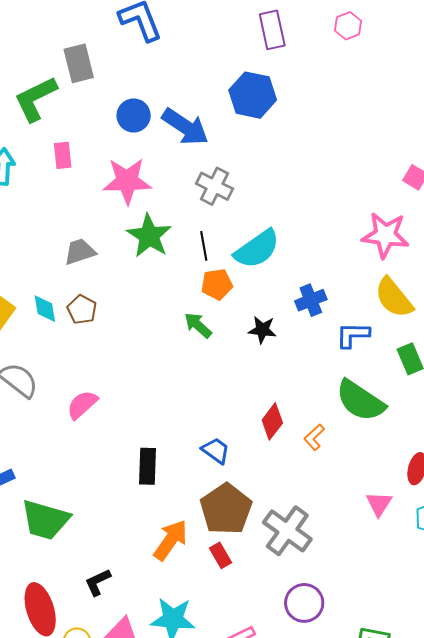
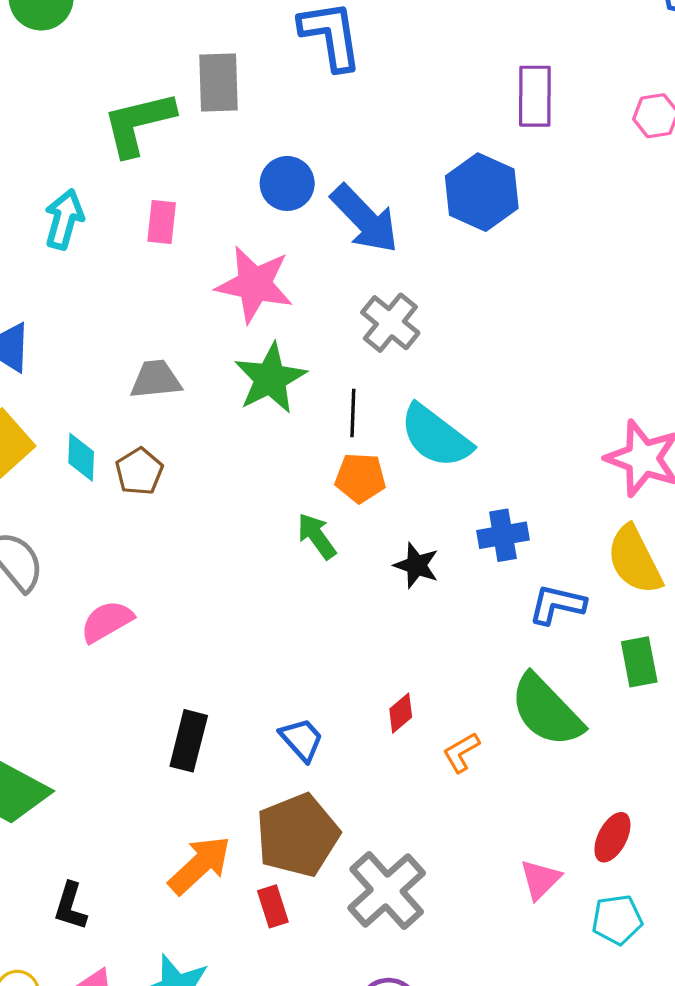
cyan semicircle: (257, 249) -> (436, 436), turned 60
red diamond: (272, 421) -> (401, 713), size x0.7
black L-shape: (98, 582) -> (70, 906), turned -60

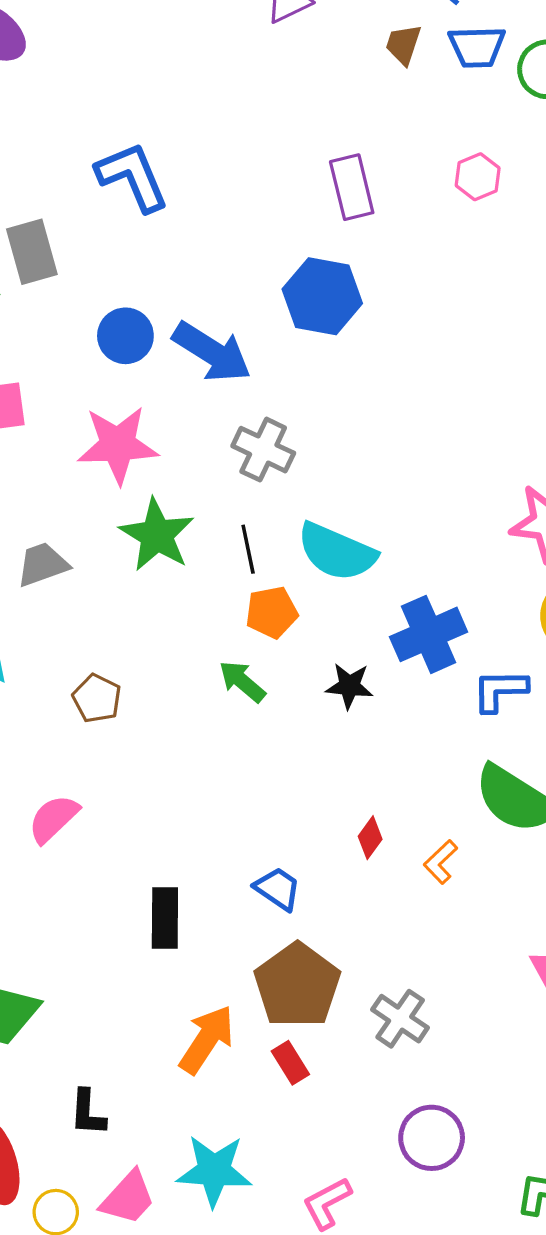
brown pentagon: (139, 471) -> (97, 698), moved
blue cross: (503, 535) -> (429, 634), size x1.4
gray cross: (387, 890) -> (400, 1019), size x0.7

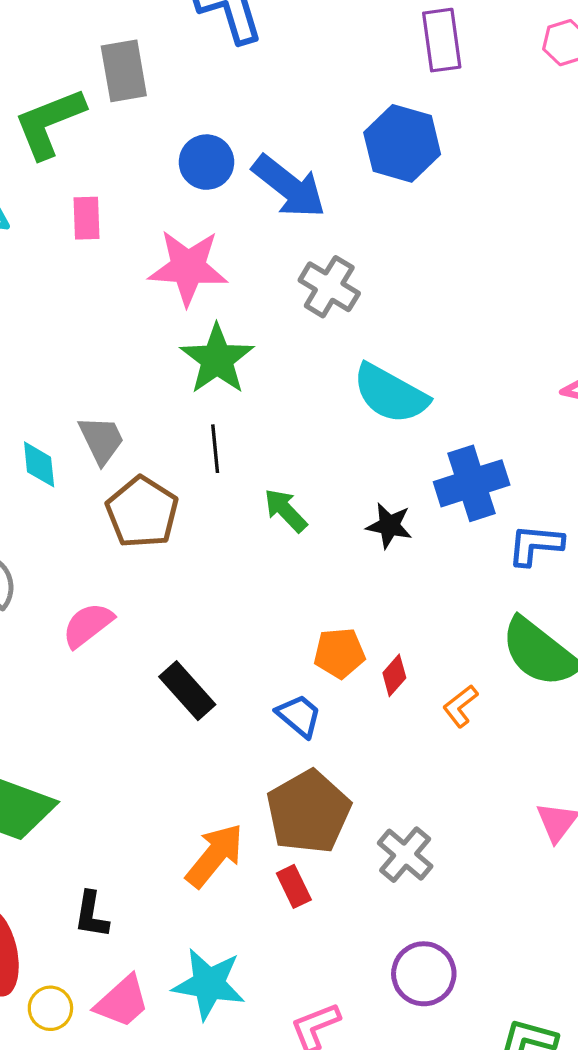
black line: (248, 549) -> (215, 449), moved
gray trapezoid: (43, 564) -> (101, 440), moved, turned 78
orange pentagon: (272, 612) -> (339, 653), moved
brown pentagon: (97, 698) -> (142, 512), size x1.5
black rectangle: (165, 918) -> (187, 691), moved, turned -48

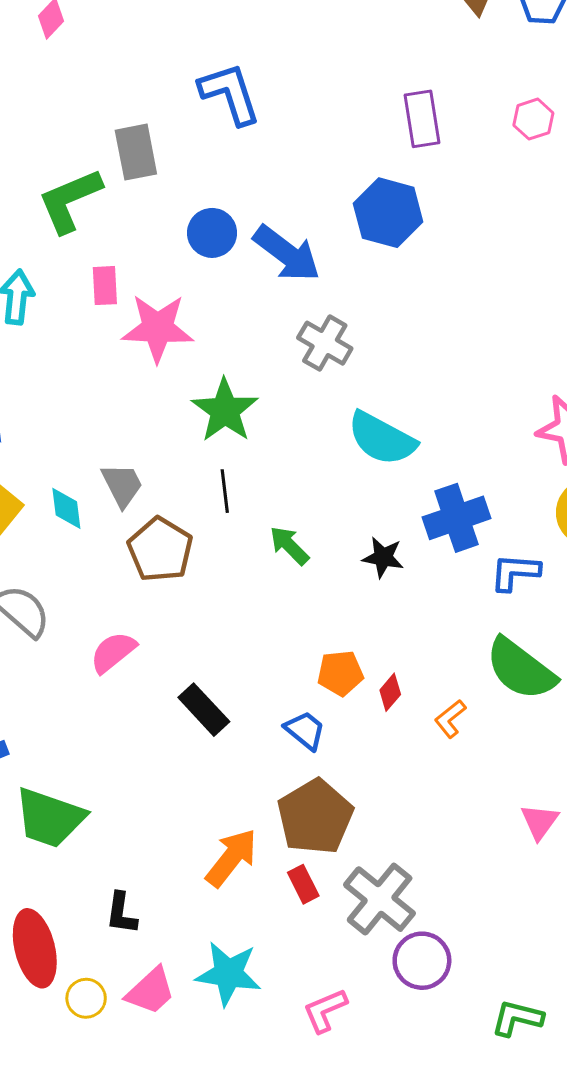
pink star: (188, 267) -> (158, 328), moved
gray cross: (405, 855) -> (380, 899), moved, size x1.4

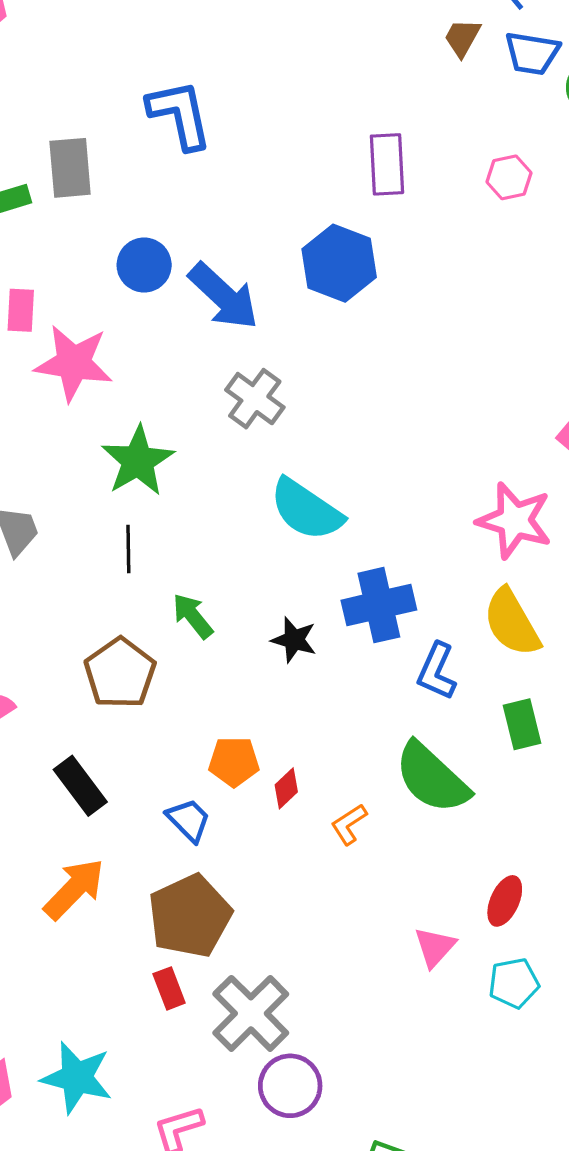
brown pentagon: (160, 550) -> (120, 673), moved
blue L-shape: (515, 572) -> (437, 671), turned -76
orange arrow: (231, 858) -> (74, 889), moved

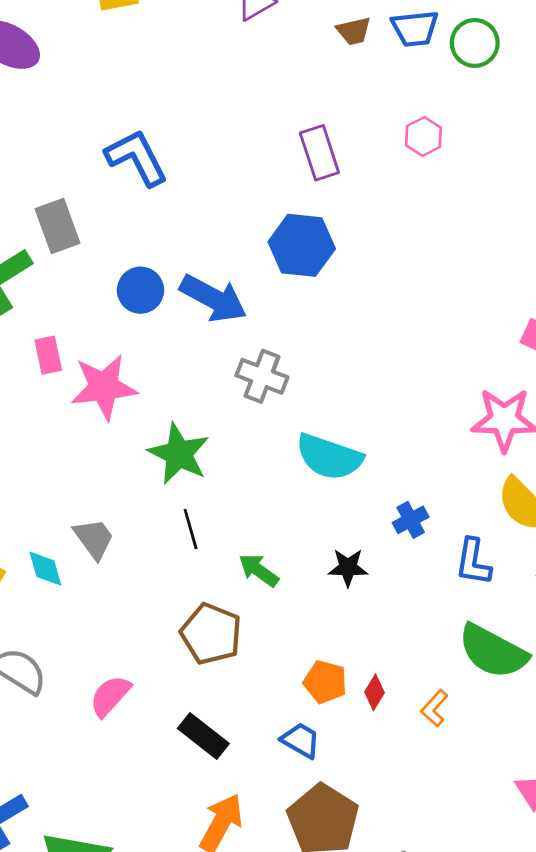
brown trapezoid: (462, 38) -> (354, 31), turned -117
blue cross: (379, 605) -> (411, 520), size x0.6
orange pentagon: (234, 762) -> (325, 682), turned 30

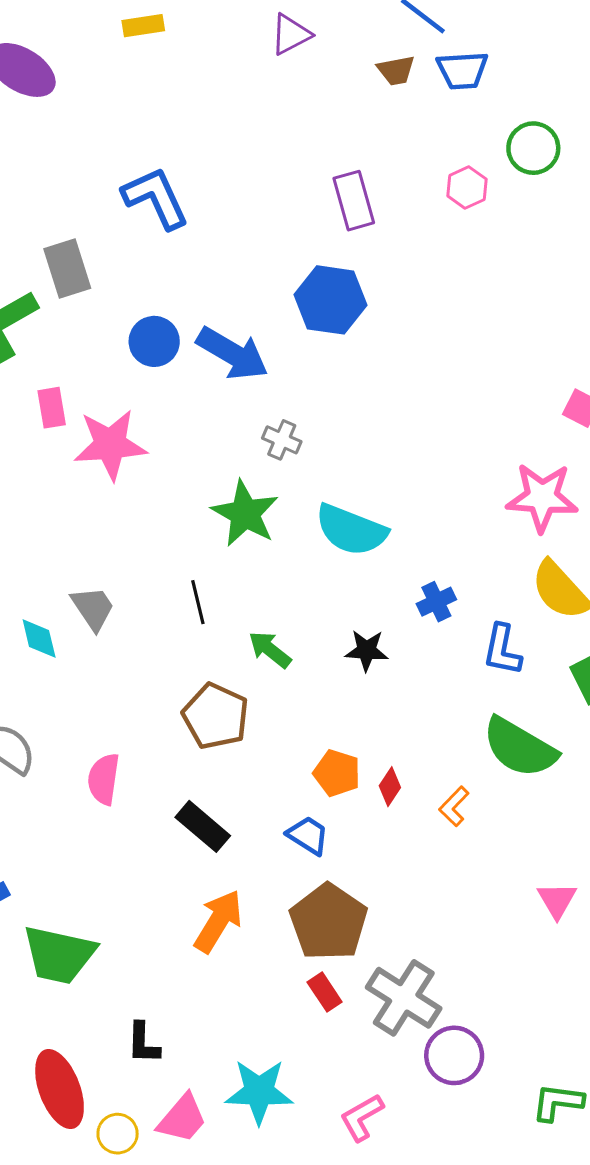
green circle: (475, 43) -> (533, 148), moved
gray cross: (262, 376) -> (282, 440), size x0.7
green star: (179, 454) -> (245, 514), moved
pink semicircle: (110, 696) -> (104, 779), turned -36

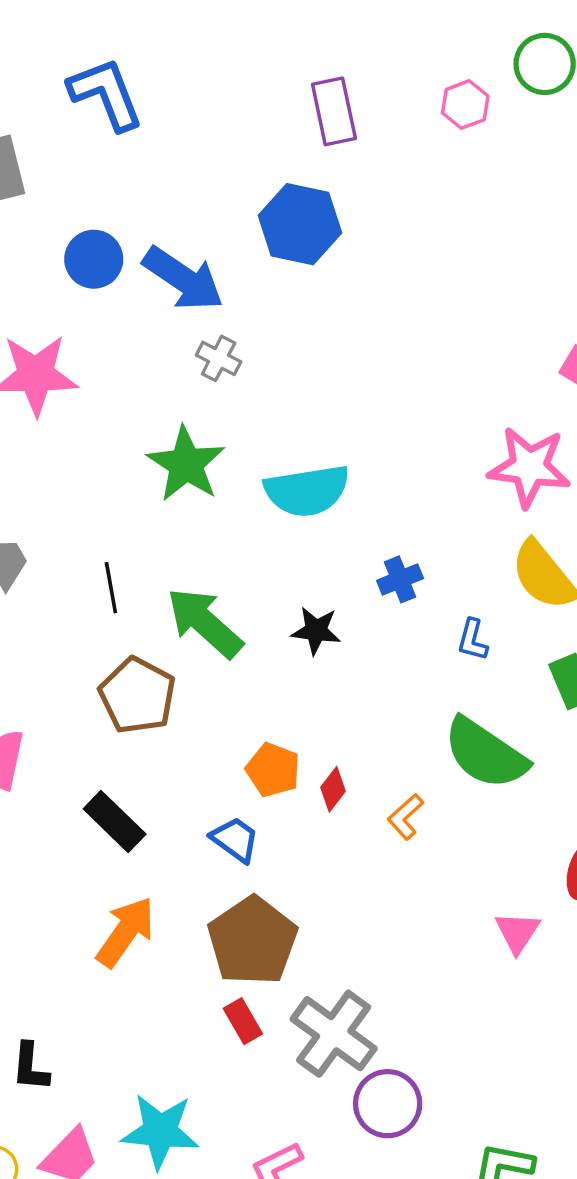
gray cross: (282, 440) -> (219, 358), moved
cyan semicircle: (351, 530) -> (307, 491), turned -34
black line: (198, 602) -> (111, 588), moved
green arrow: (270, 650) -> (205, 623), size x1.6
blue L-shape: (502, 650) -> (473, 640), size x0.7

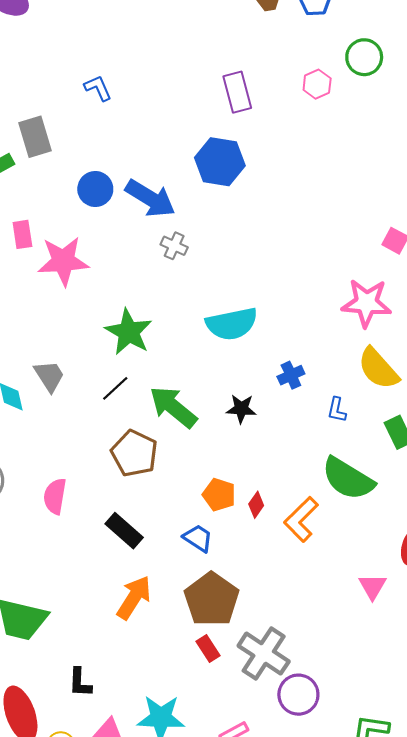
blue L-shape: (106, 94) -> (98, 88), size x0.6
green star: (186, 464) -> (129, 332), moved
black line: (111, 588) -> (115, 388), turned 60
orange L-shape: (406, 817) -> (301, 519), size x1.6

